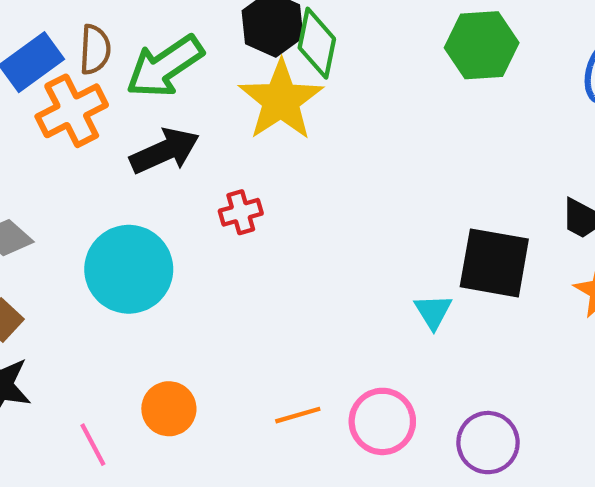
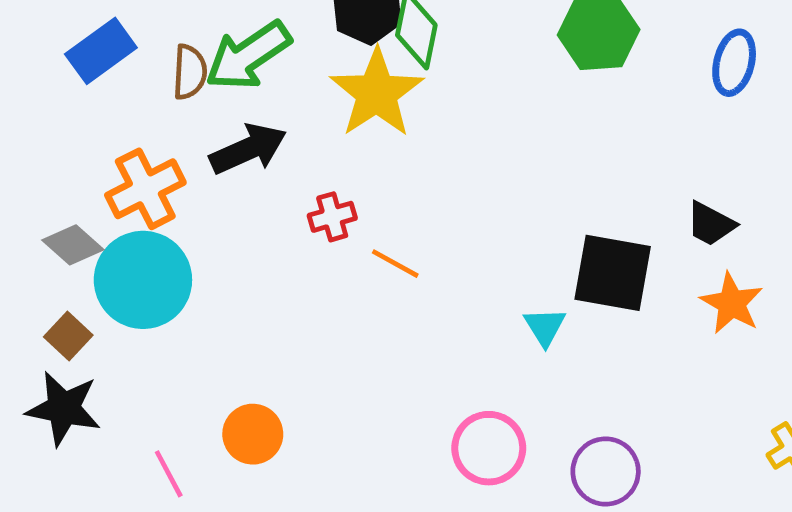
brown semicircle: (95, 50) -> (190, 72), moved
orange cross: (72, 111) -> (145, 189), moved
cyan circle: (129, 269) -> (143, 280), moved
orange line: (298, 415) -> (395, 264), moved, turned 45

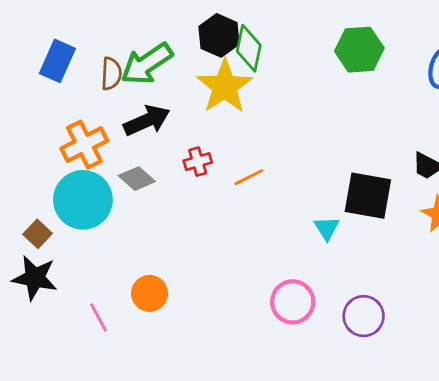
blue rectangle: (101, 51) -> (57, 61), turned -30
gray diamond: (73, 245) -> (137, 179), moved
orange line: (395, 264) -> (249, 177), moved, turned -56

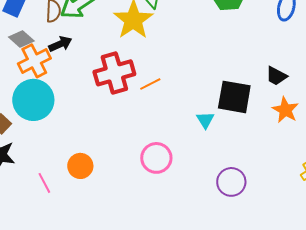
black arrow: (147, 120) -> (60, 44), moved, size x0.7
red cross: (198, 162) -> (114, 73), size x2.0
gray diamond: (137, 179) -> (21, 39), moved
pink circle: (293, 302) -> (156, 158), moved

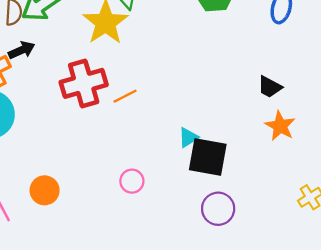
black square: (234, 97) -> (208, 157), moved
cyan triangle: (205, 120) -> (188, 137), turned 30
pink circle: (156, 158) -> (132, 181), size x0.7

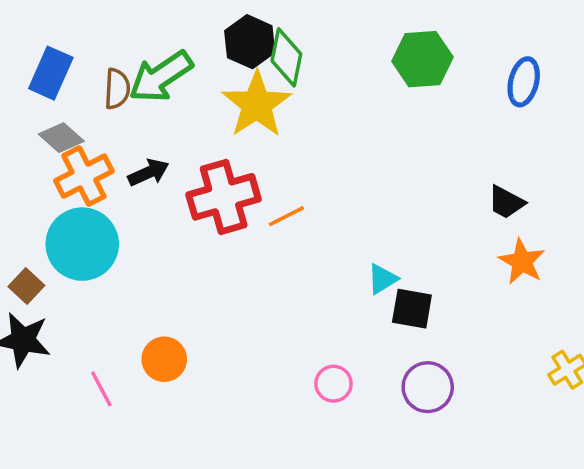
black arrow: (22, 50) -> (149, 173), moved
black square: (208, 157) -> (412, 309), size x0.7
pink circle: (132, 181) -> (333, 384), moved

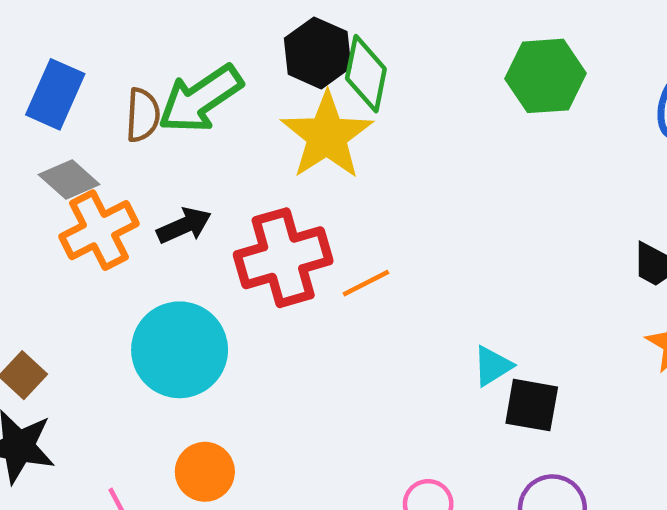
cyan circle: (82, 244) -> (180, 350), moved

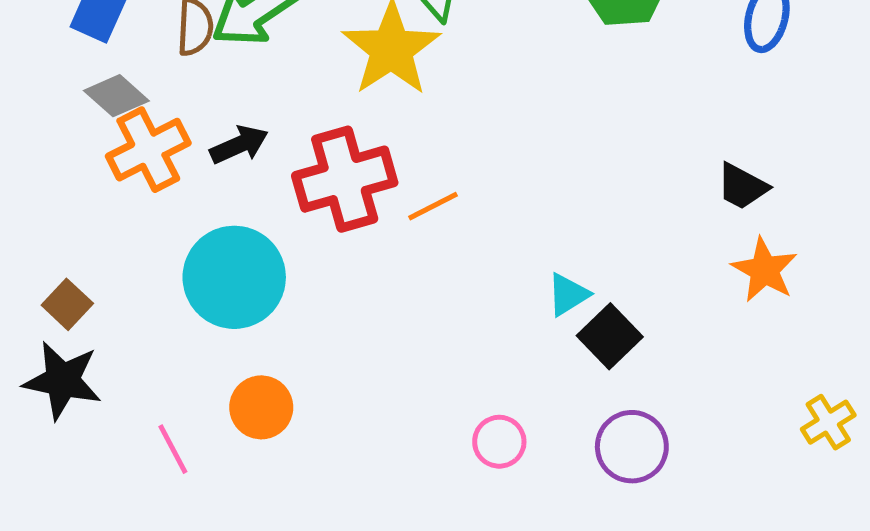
black square: (532, 405) -> (610, 336), turned 36

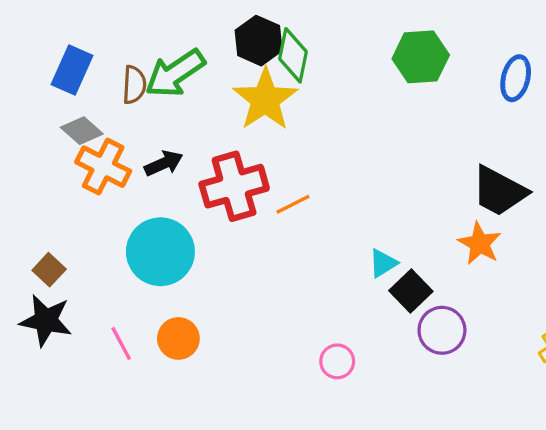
orange cross: (148, 150) -> (103, 167), turned -36
black trapezoid: (742, 186) -> (499, 191), size x1.6
orange star: (764, 270) -> (480, 244), moved
purple circle: (632, 447) -> (442, 330), moved
pink line: (173, 449) -> (121, 343), moved

